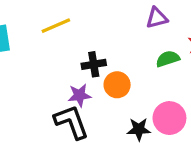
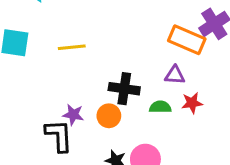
purple triangle: (157, 18) -> (175, 75), moved
black cross: (94, 64) -> (124, 89), moved, size x1.4

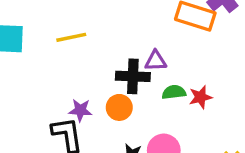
purple triangle: (175, 75) -> (156, 61), moved
red star: (192, 103) -> (201, 97), moved

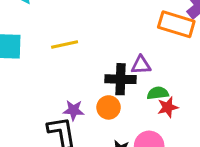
red star: (201, 97) -> (168, 107), moved

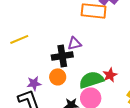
green semicircle: (158, 93) -> (91, 80), moved, size x1.6
red star: (168, 107) -> (110, 75), moved

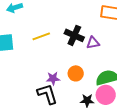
black cross: (62, 56) -> (74, 35), moved, turned 30

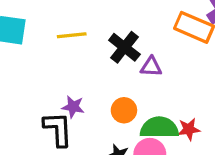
orange circle: (76, 73) -> (124, 110), moved

